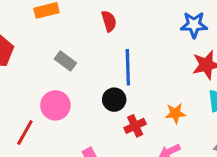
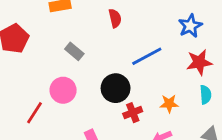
blue star: (194, 25) -> (190, 26), turned -30
blue line: (128, 67) -> (147, 56), moved, turned 60
black circle: (114, 100) -> (116, 88), size x1.4

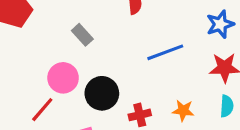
black circle: (116, 88) -> (102, 93), moved
red line: (35, 113) -> (42, 110), moved

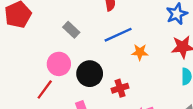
blue line: (165, 52) -> (118, 35), moved
orange star: (183, 111) -> (140, 52), moved

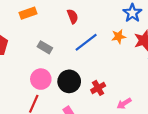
orange star: (140, 52) -> (119, 37), moved

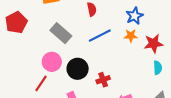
blue star: (132, 13) -> (135, 16), moved
gray rectangle: (45, 47) -> (61, 33), size x1.5

